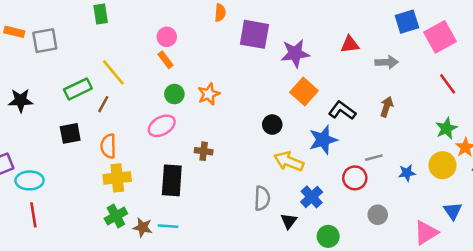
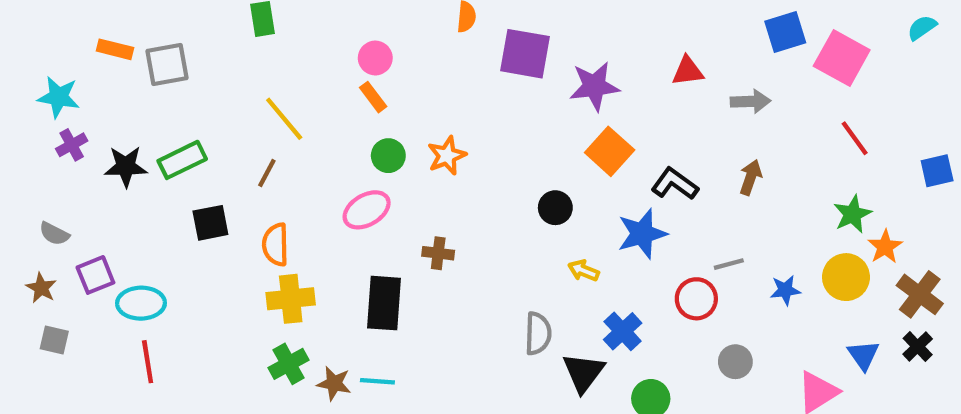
pink square: (440, 37) -> (842, 58), turned -32
green rectangle: (78, 89) -> (182, 160), moved
yellow arrow: (289, 161) -> (584, 271), size x0.6
black triangle: (289, 221) -> (584, 373), size x1.5

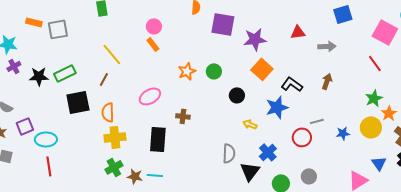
pink square: (842, 58) -> (385, 32), moved
green circle: (388, 156) -> (214, 71), moved
black square: (210, 223) -> (78, 102), size x1.4
gray circle: (735, 362) -> (309, 176), moved

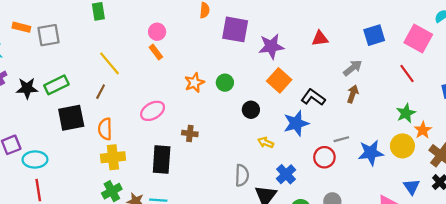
blue square: (343, 14) -> (374, 35), moved
gray arrow: (327, 46) -> (353, 68), moved, turned -36
blue star: (343, 133) -> (371, 153), size x1.6

